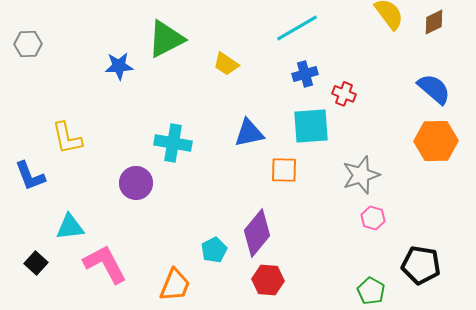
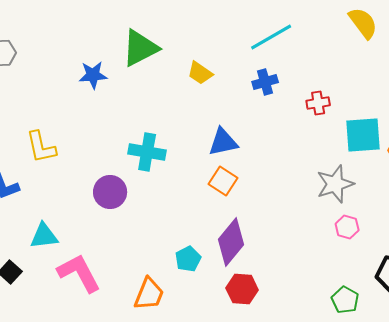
blue cross: (305, 74) -> (265, 82), moved
red cross: (344, 94) -> (318, 103), turned -30
cyan square: (311, 126) -> (363, 135), moved
orange square: (284, 170) -> (223, 181), moved, turned 32

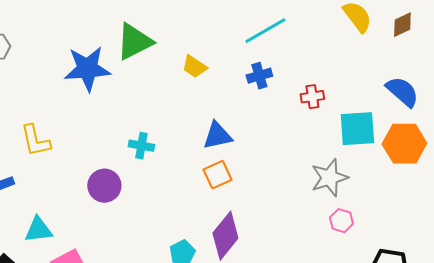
blue star: (93, 75) -> (87, 69), size x1.6
cyan cross: (147, 152) -> (141, 146), size x0.7
orange square: (223, 181) -> (217, 175), turned 32

